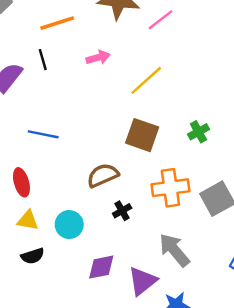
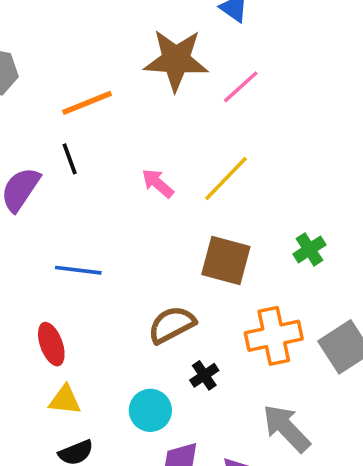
pink arrow: (98, 58) -> (158, 183), moved, turned -120
cyan circle: (69, 225) -> (150, 410), moved

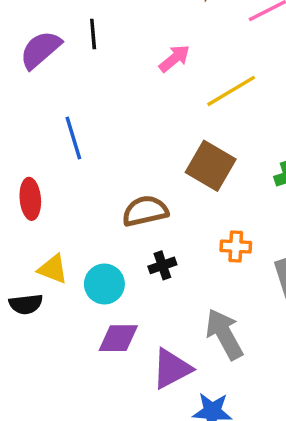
pink arrow: (158, 183) -> (174, 58), moved, turned 84
blue line: (78, 270) -> (73, 138), turned 51
orange cross: (274, 336) -> (236, 247), size x0.6
yellow triangle: (65, 400) -> (53, 269), moved

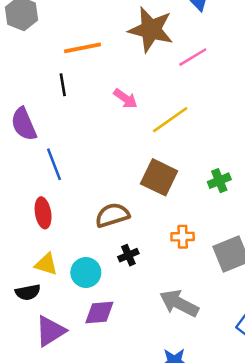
purple semicircle: (40, 50) -> (24, 124), moved, turned -68
pink arrow: (174, 58) -> (125, 99), turned 80
red ellipse: (30, 199) -> (43, 213), moved
gray arrow: (224, 334) -> (179, 303), turned -30
purple triangle: (172, 369) -> (50, 331), moved

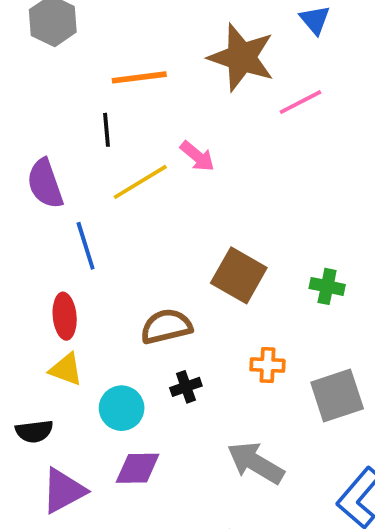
yellow line: (170, 120) -> (140, 182), moved
green cross: (219, 181) -> (327, 286), turned 30
yellow triangle: (46, 264) -> (66, 369), moved

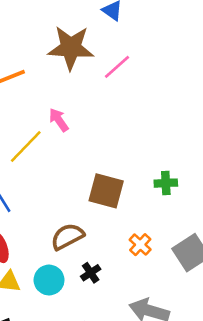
pink arrow: (197, 156) -> (59, 120), turned -150
orange cross: (267, 365) -> (140, 245), turned -35
cyan circle: (122, 408) -> (49, 280), moved

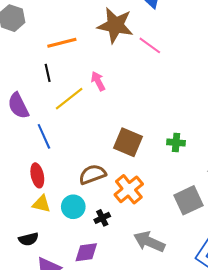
pink line: (117, 67) -> (150, 45), turned 70
orange cross: (140, 245) -> (129, 189), moved, size x1.6
black cross: (91, 273) -> (102, 218), moved

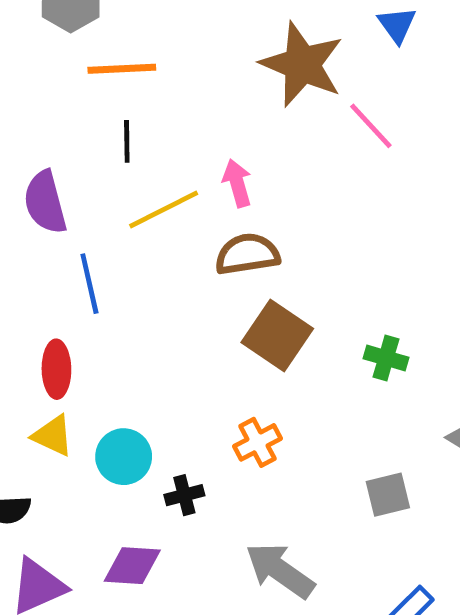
orange line: (62, 43) -> (122, 69), moved
brown semicircle: (92, 174) -> (247, 254), moved
orange cross: (129, 189) -> (258, 442), size x0.7
gray square: (188, 200) -> (388, 495), size x0.7

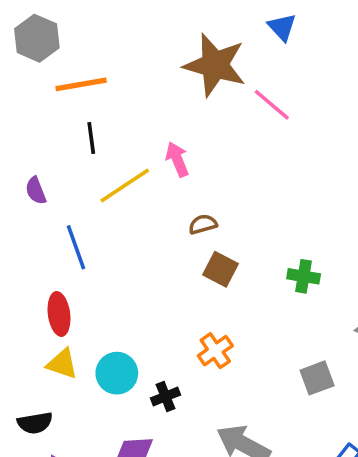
purple semicircle: (45, 202) -> (36, 191), size x0.6
brown semicircle: (247, 254) -> (203, 224), moved, size x0.6
brown square: (277, 336) -> (220, 269), size x0.7

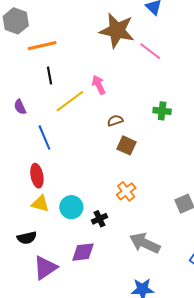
green cross: (304, 276) -> (162, 111), moved

